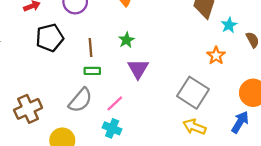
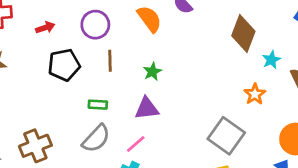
brown line: (91, 48) -> (110, 61), moved
purple triangle: (138, 69) -> (147, 108), moved, turned 50
green rectangle: (92, 71) -> (98, 105), moved

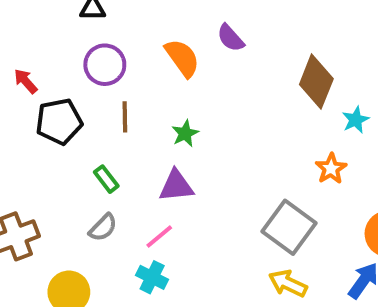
red arrow: (45, 28) -> (26, 81), moved, turned -114
green rectangle: (98, 105) -> (106, 179), turned 48
gray semicircle: (96, 138) -> (103, 228), size x0.7

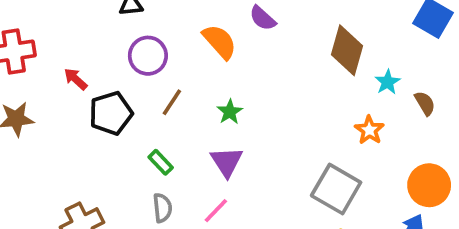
brown line: (125, 117) -> (172, 102), turned 40
purple triangle: (176, 186) -> (227, 162), turned -51
gray semicircle: (103, 228) -> (162, 208), turned -44

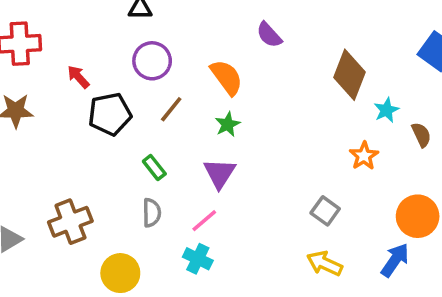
orange semicircle: (220, 42) -> (227, 77), moved
gray square: (336, 189) -> (325, 211), size x0.6

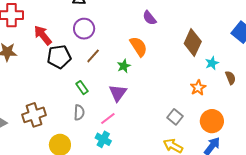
red arrow: (78, 77) -> (43, 35), size x1.5
orange semicircle: (227, 77) -> (138, 47), moved
orange circle: (418, 216) -> (212, 121), moved

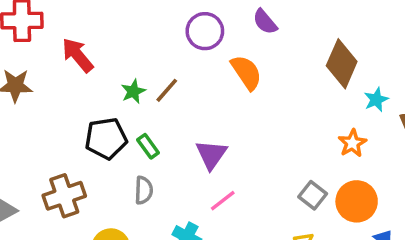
purple circle: (84, 29) -> (205, 31), moved
black pentagon: (59, 57) -> (106, 138), moved
green star: (124, 66) -> (133, 91), moved
pink line: (108, 118) -> (223, 201), moved
orange circle: (212, 121) -> (357, 201), moved

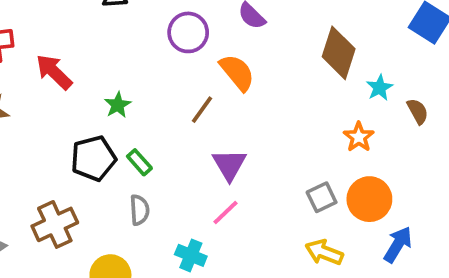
brown line: (167, 90) -> (202, 110), moved
purple triangle: (211, 155) -> (229, 165), moved
gray square: (313, 195) -> (322, 197), turned 32

